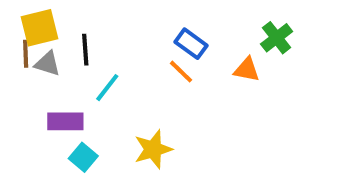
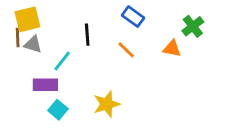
blue rectangle: (191, 44) -> (133, 17), moved
black line: (85, 50) -> (87, 35), moved
cyan line: (107, 88) -> (62, 61), moved

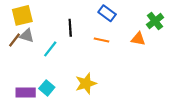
brown line: (18, 37) -> (14, 40), moved, turned 40
orange line: (126, 50) -> (101, 40), turned -32
purple rectangle: (45, 85) -> (26, 92), moved

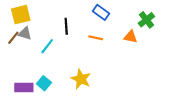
yellow star: (86, 83) -> (81, 79), turned -30

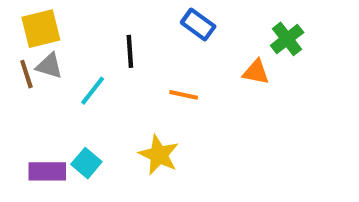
brown line: (13, 38) -> (26, 74), turned -56
orange line: (96, 38) -> (184, 95), moved

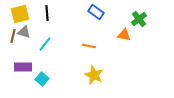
black line: (130, 51) -> (47, 13), moved
brown line: (26, 74) -> (13, 36), turned 32
yellow star: (159, 155) -> (94, 75), moved
purple rectangle: (47, 171) -> (23, 67), moved

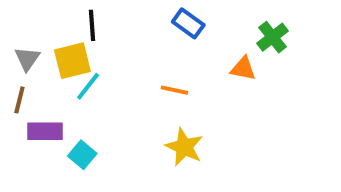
yellow square: (20, 14) -> (72, 61), moved
gray triangle: (24, 32) -> (27, 59), moved, turned 48
brown line: (13, 36) -> (19, 100), moved

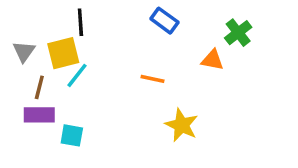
brown line: (19, 100) -> (39, 87), moved
yellow star: (184, 147) -> (182, 125), moved
cyan square: (82, 155) -> (72, 135), turned -30

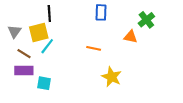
blue rectangle: (164, 21) -> (101, 12), turned 56
brown line: (39, 87) -> (24, 54), turned -72

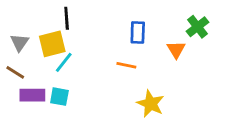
blue rectangle: (101, 12) -> (138, 32), moved
orange triangle: (131, 37) -> (176, 50), turned 48
brown line: (24, 54) -> (15, 72), moved
cyan square: (44, 83) -> (59, 97), moved

